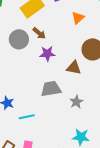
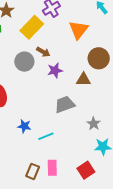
orange triangle: (78, 18) -> (79, 30), size x1.5
gray star: (76, 102) -> (94, 124), moved

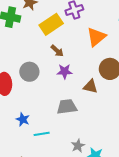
gray circle: (24, 62) -> (29, 72), moved
gray star: (94, 124) -> (78, 146), moved

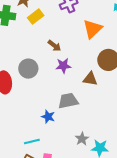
yellow rectangle: (51, 24) -> (36, 17), moved, size x0.7
blue star: (23, 119) -> (48, 117), moved
cyan line: (42, 134) -> (32, 142), moved

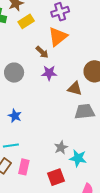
orange triangle: (93, 29) -> (58, 37), moved
gray trapezoid: (68, 101) -> (85, 112), moved
blue star: (48, 117) -> (15, 116), moved

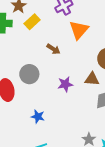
orange triangle: (58, 37) -> (79, 30), moved
purple star: (49, 73) -> (65, 84), moved

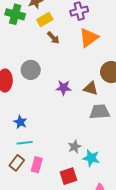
brown arrow: (53, 49) -> (53, 38), moved
blue star: (38, 117) -> (20, 122), moved

